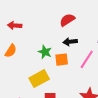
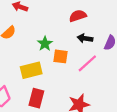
black arrow: (70, 42) -> (85, 38), moved

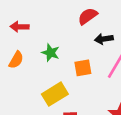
green star: (45, 44) -> (51, 53), moved

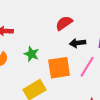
orange square: (83, 68) -> (59, 68), size x1.5

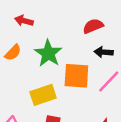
green star: (31, 54) -> (48, 53), size x1.5

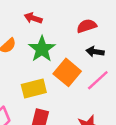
red arrow: (24, 21) -> (33, 18), moved
orange square: (76, 76) -> (67, 72), turned 32

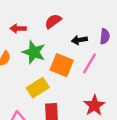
red semicircle: (87, 26) -> (53, 21), moved

